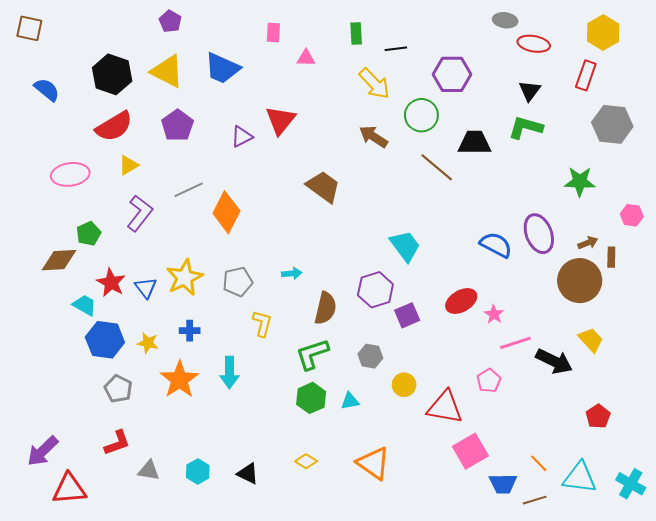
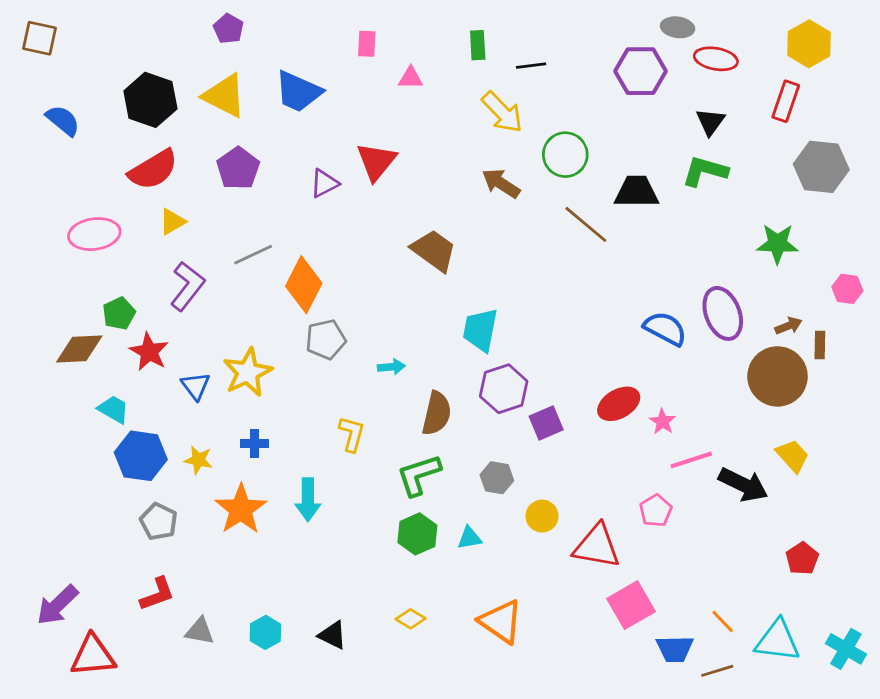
purple hexagon: (452, 74) -> (641, 71), moved
cyan trapezoid: (405, 246) -> (480, 330), moved, turned -132
gray pentagon: (238, 282) -> (326, 339), moved
red star: (111, 283) -> (149, 352), moved

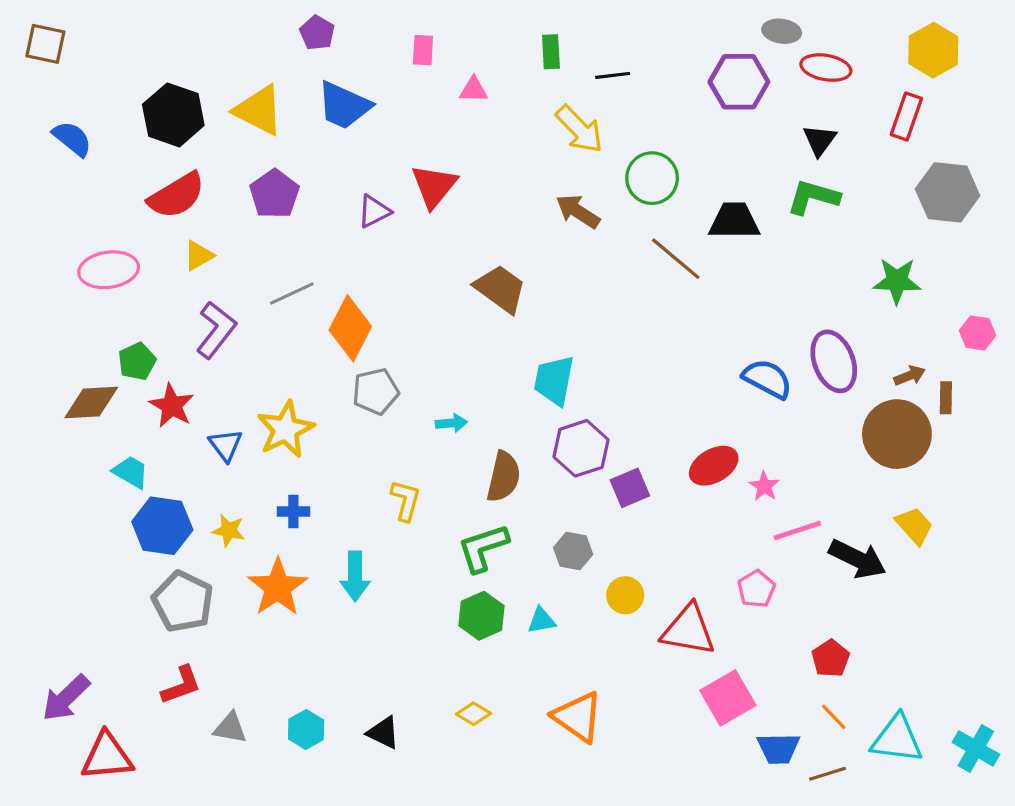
purple pentagon: (228, 29) -> (317, 33), moved
gray pentagon: (159, 522) -> (183, 602), size x1.4
red pentagon: (802, 559) -> (831, 658), moved

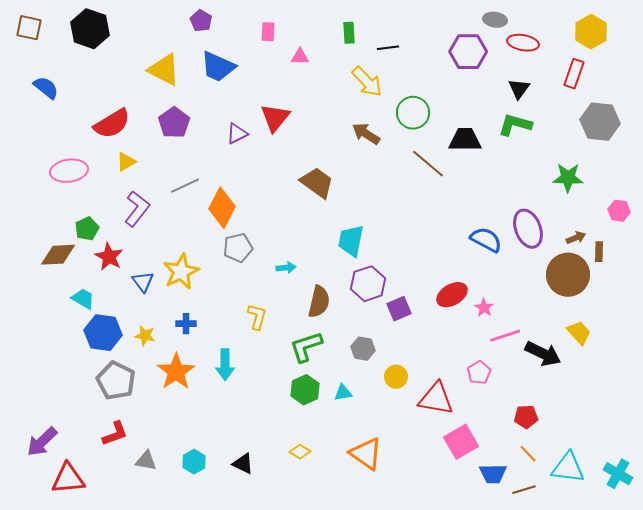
black hexagon: (173, 115) -> (90, 29), moved
red pentagon: (831, 658) -> (526, 417), turned 30

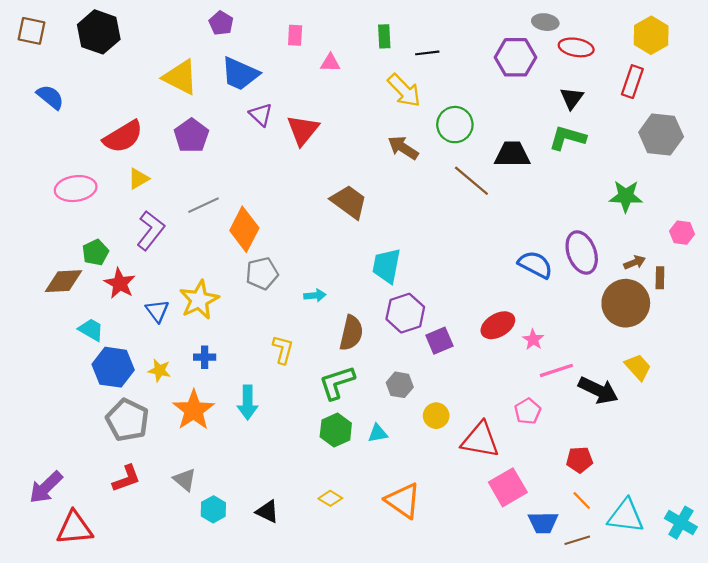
purple triangle: (237, 134) -> (261, 115), moved, turned -50
gray triangle: (146, 461) -> (185, 480), moved, turned 30

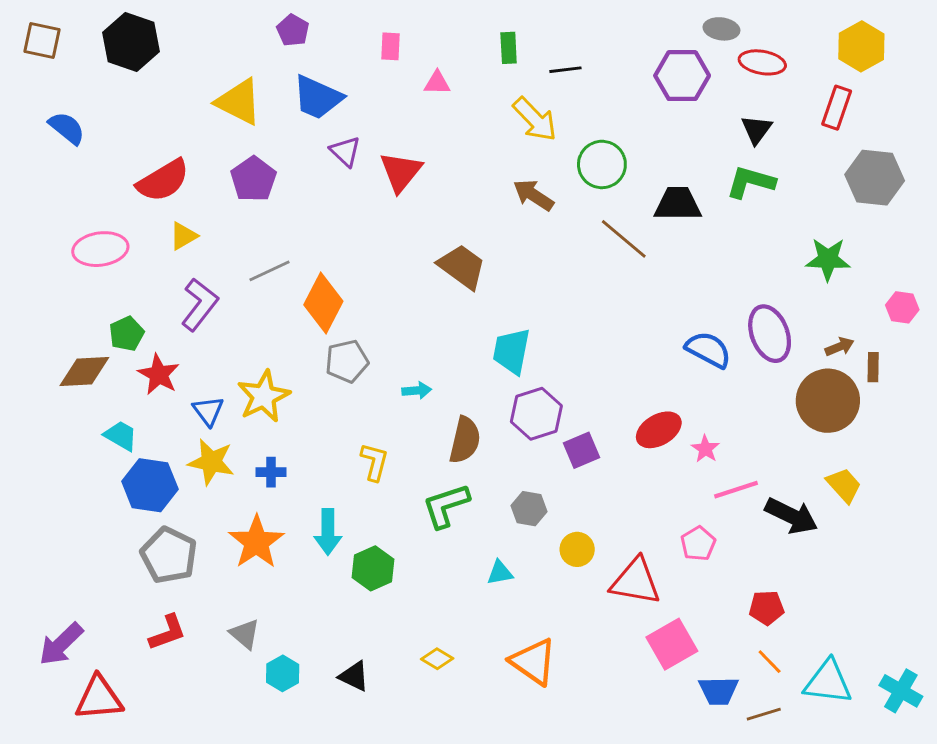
yellow star: (159, 370) -> (211, 462), moved, size x1.5
green hexagon: (336, 430) -> (373, 568), moved

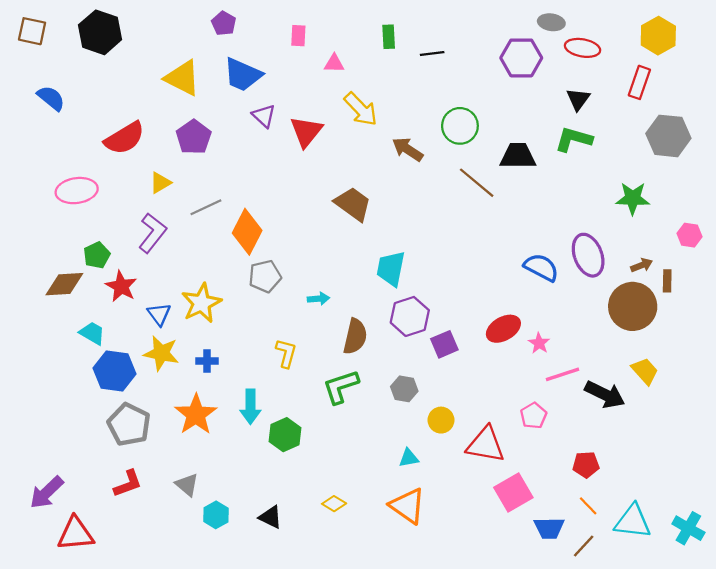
yellow arrow: (535, 119) -> (361, 109), moved
yellow triangle: (183, 236) -> (160, 183), moved
cyan triangle: (500, 573) -> (409, 458), moved
brown line: (764, 714) -> (584, 546), turned -30

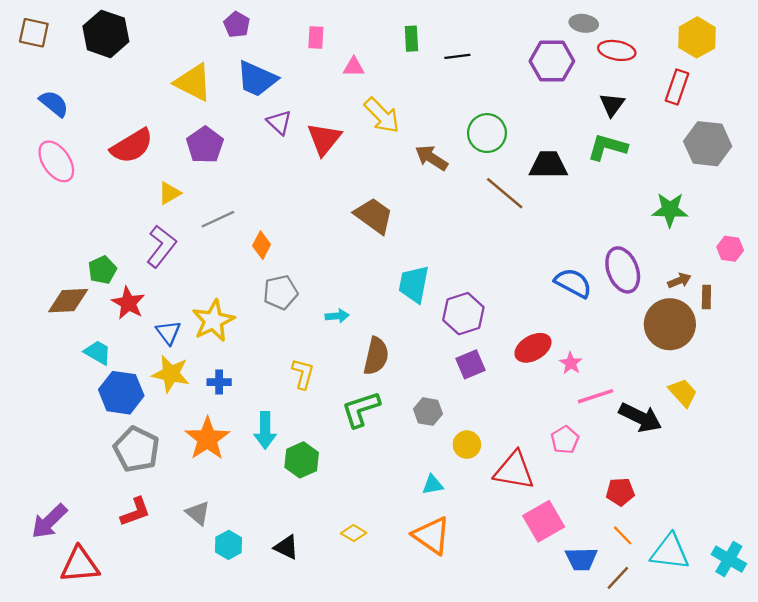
pink ellipse: (77, 191) -> (56, 161), moved, turned 63
orange diamond: (247, 232) -> (262, 245), size x0.6
purple hexagon: (410, 316) -> (463, 314), moved

